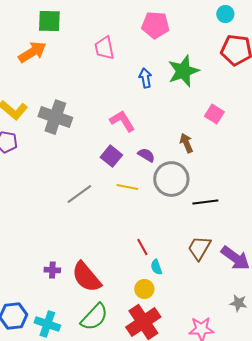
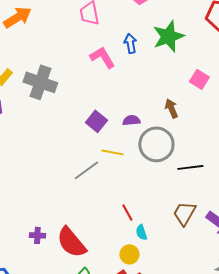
pink L-shape: (122, 121) -> (102, 57), moved
purple semicircle: (146, 155) -> (131, 120), turned -36
gray line: (79, 194) -> (86, 170), moved

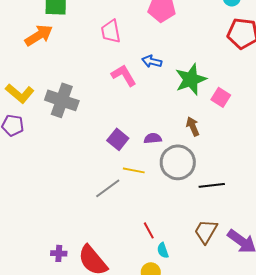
green star: (168, 36) -> (191, 79), moved
blue arrow: (130, 43) -> (152, 61), turned -66

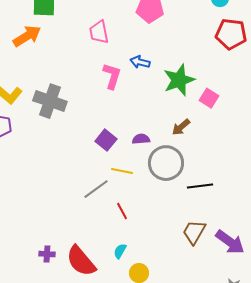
pink L-shape: (124, 75) -> (112, 76), turned 48
brown arrow: (193, 126) -> (181, 127), turned -108
red line: (149, 230) -> (122, 211), moved
cyan semicircle: (163, 250) -> (120, 251), moved, turned 49

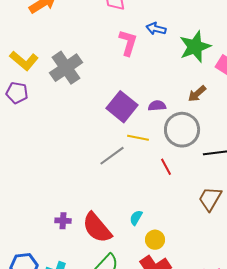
gray cross: (50, 101) -> (66, 68), turned 36
purple square: (106, 140) -> (122, 107), size x1.4
red line: (122, 211) -> (166, 167), moved

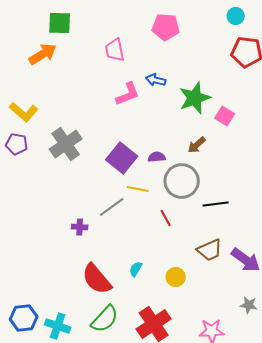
pink L-shape: (128, 43) -> (128, 94), turned 52
gray cross: (66, 68) -> (66, 144), moved
brown trapezoid: (210, 199) -> (210, 250), turned -144
purple cross: (63, 221) -> (80, 227), moved
yellow circle: (155, 240) -> (176, 277), moved

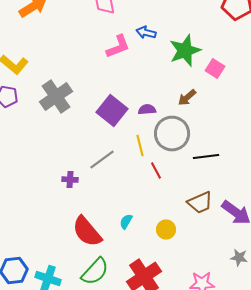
yellow line: (138, 189) -> (140, 146), moved, turned 65

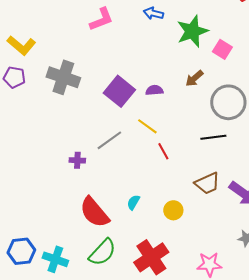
pink L-shape: (118, 47) -> (101, 19), moved
gray cross: (56, 97) -> (63, 77), turned -36
gray circle: (172, 134) -> (228, 102), moved
yellow line: (140, 146) -> (147, 126), turned -40

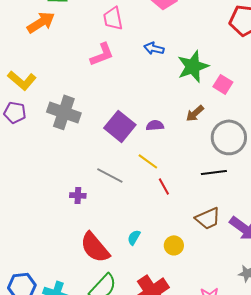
gray line: (109, 140) -> (110, 175), turned 64

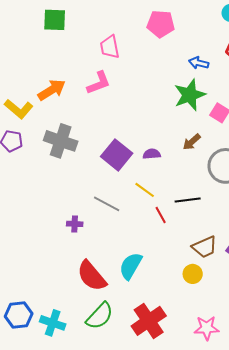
orange arrow: (41, 22) -> (52, 90), moved
blue arrow: (154, 48) -> (199, 63), moved
black line: (214, 172) -> (188, 200), moved
cyan semicircle: (134, 237) -> (131, 266), size x1.8
yellow circle: (174, 245) -> (193, 274), moved

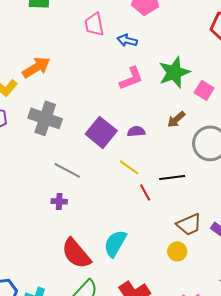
blue arrow: (199, 63) -> (127, 40), moved
pink L-shape: (99, 83) -> (131, 78), moved
gray line: (107, 204) -> (67, 170), moved

